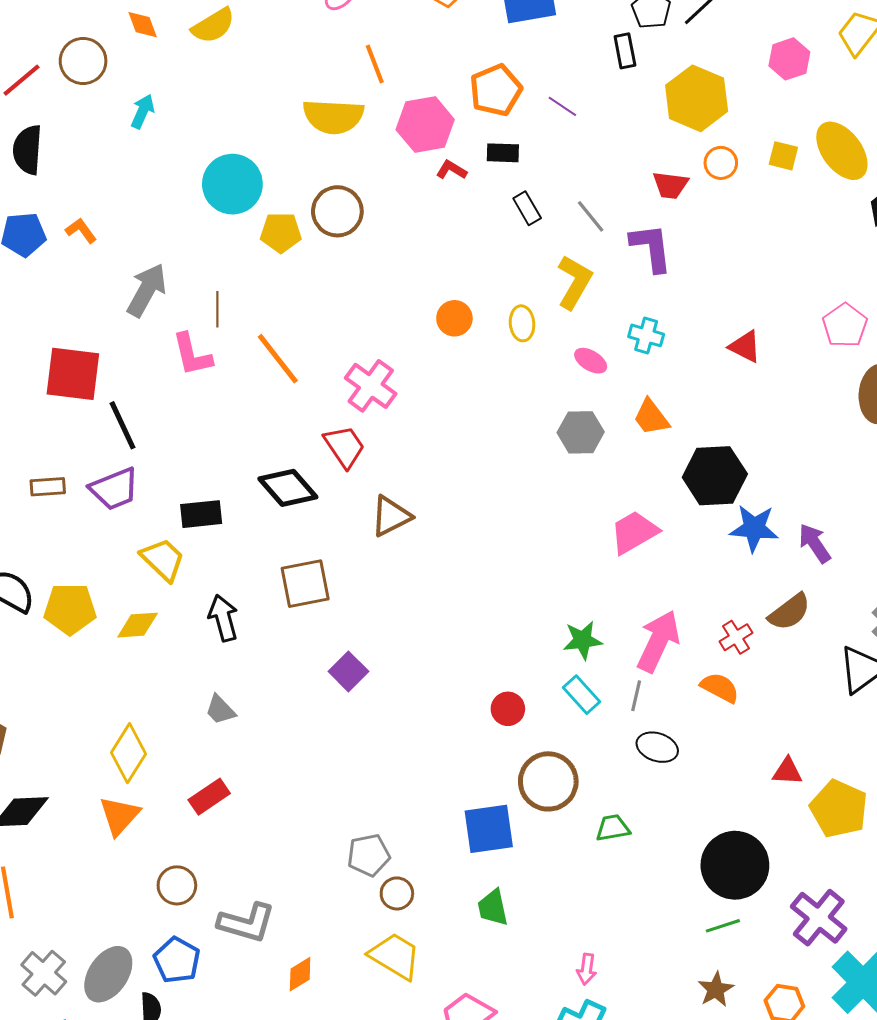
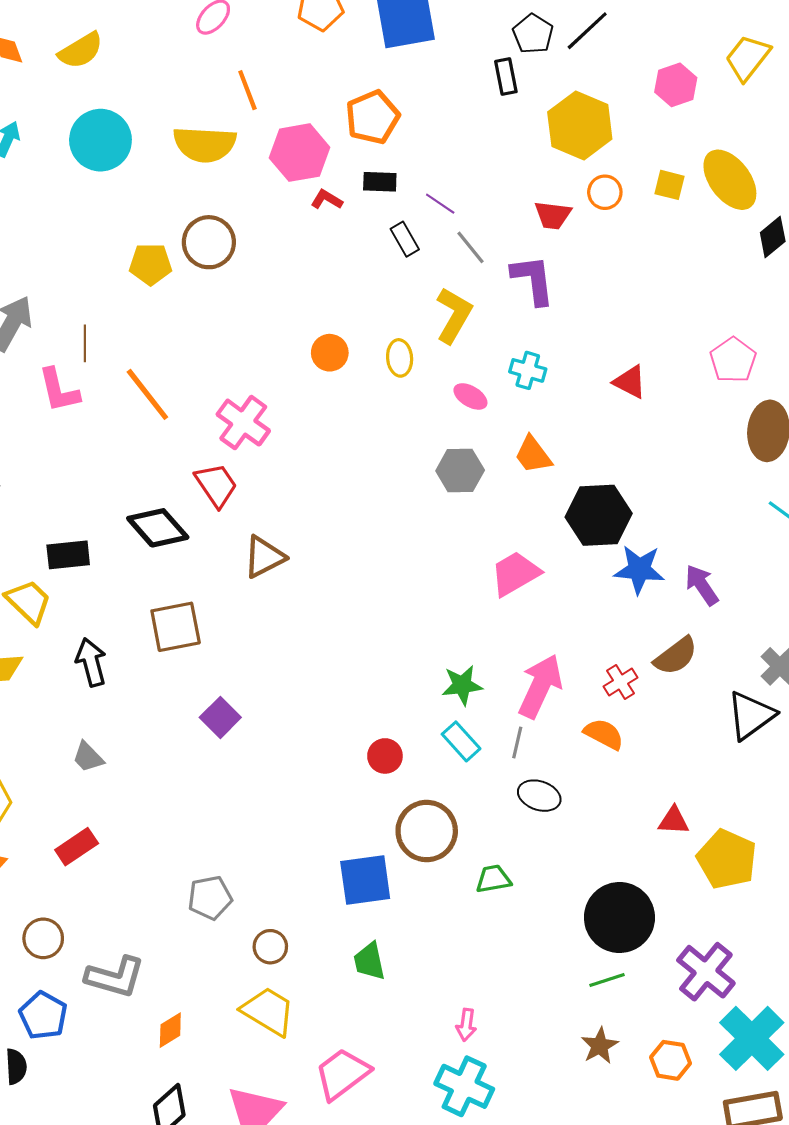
purple line: (562, 106) -> (440, 204), moved
cyan circle: (232, 184) -> (100, 140), moved
gray pentagon: (369, 855) -> (210, 898), moved

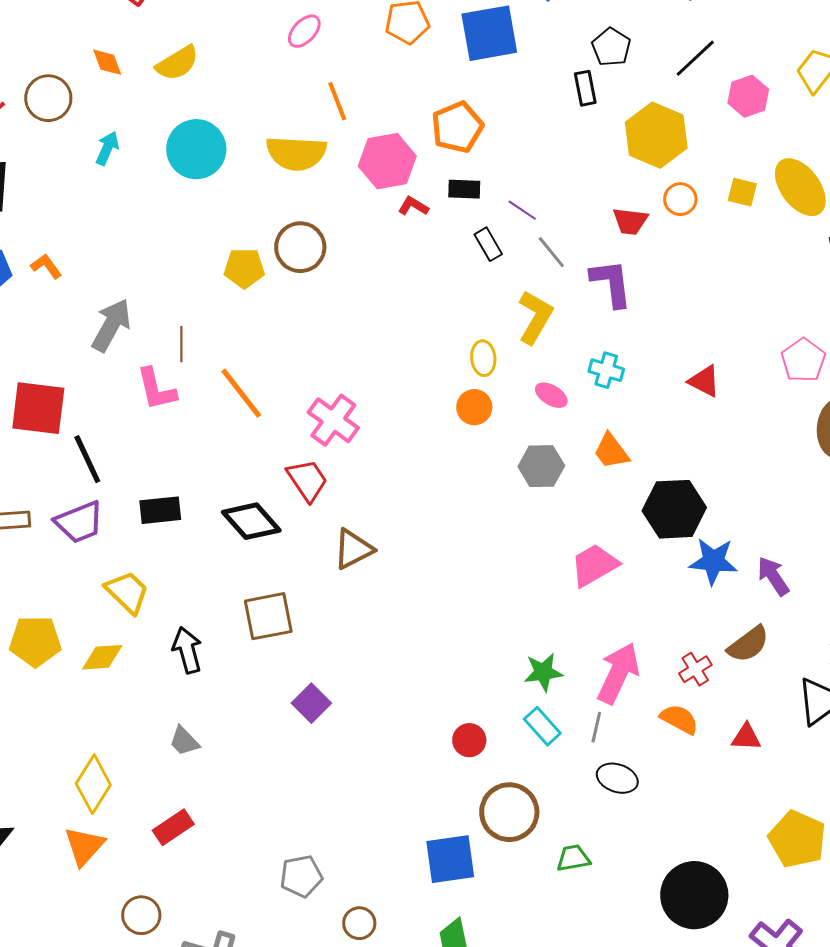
black line: (587, 31) -> (695, 58), moved
orange circle: (330, 353) -> (474, 407), moved
black rectangle: (68, 555) -> (160, 510), moved
red triangle: (674, 821) -> (746, 737), moved

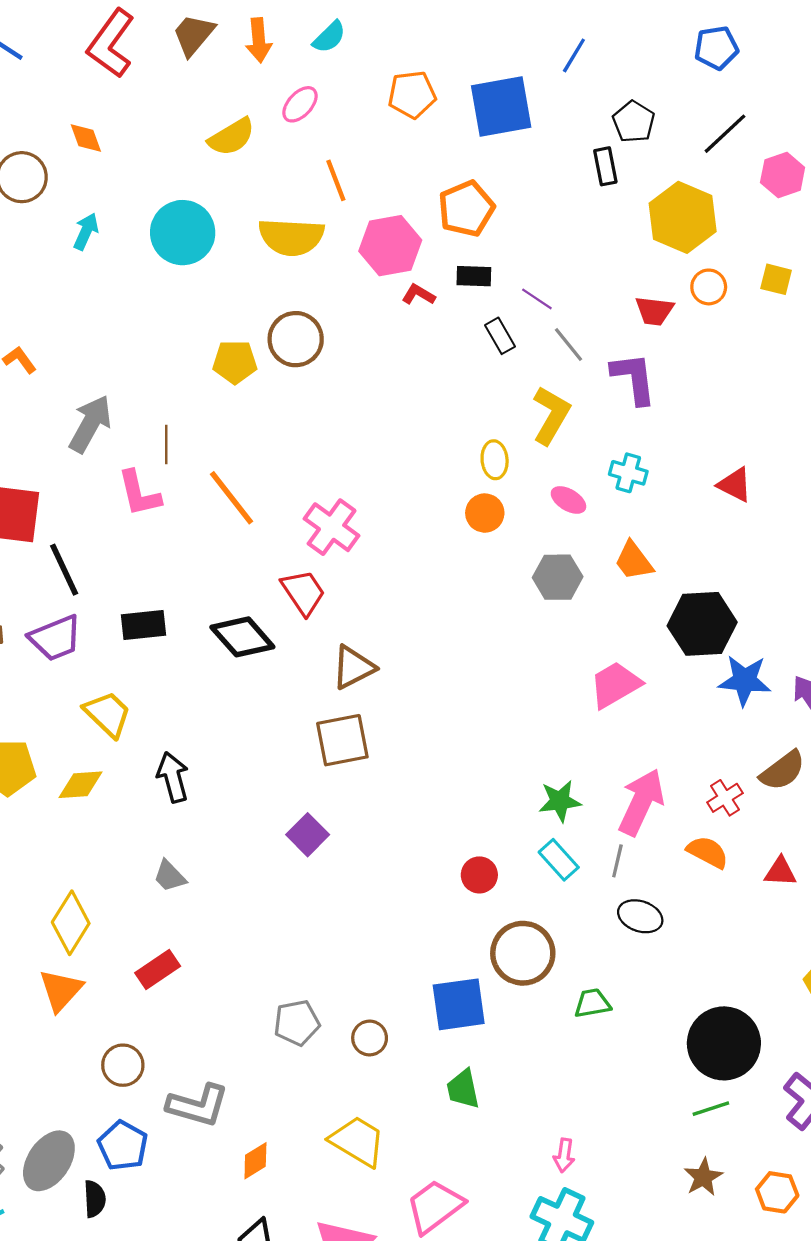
yellow semicircle: (177, 63) -> (232, 137), moved
brown square: (268, 616) -> (342, 740), moved
brown circle: (359, 923) -> (370, 1038), moved

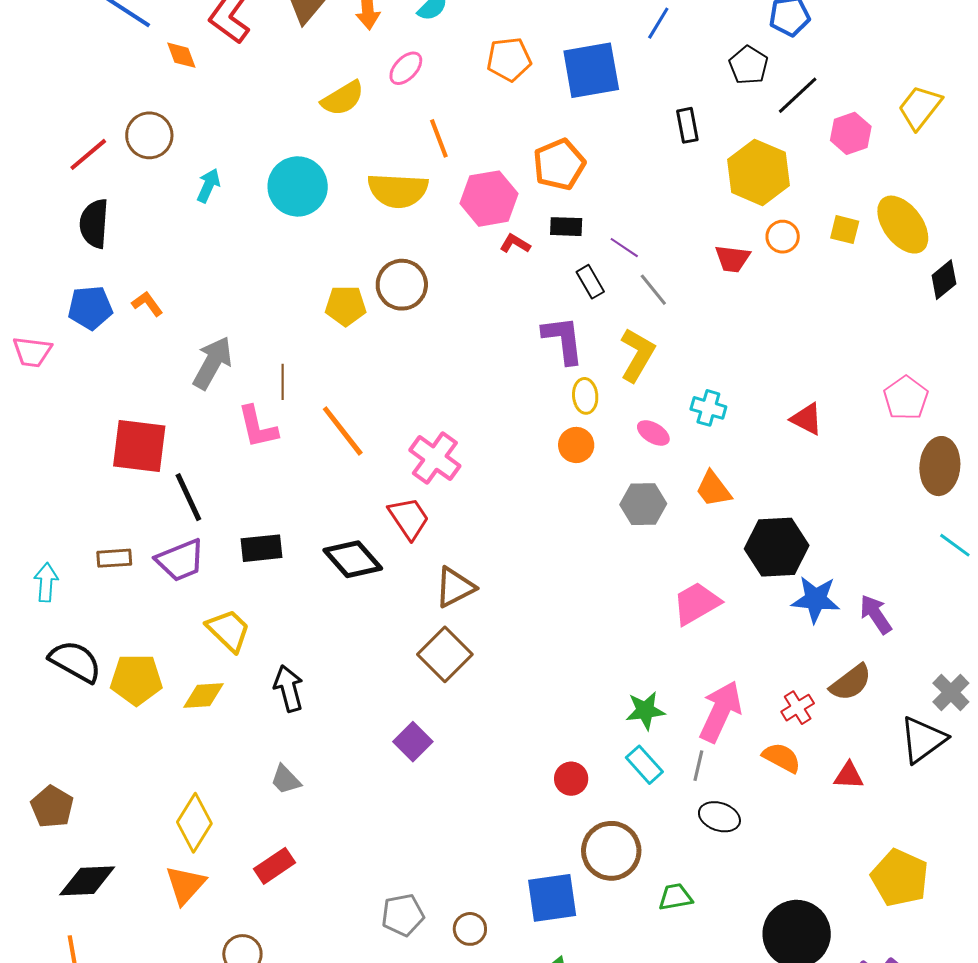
black pentagon: (634, 122) -> (748, 65), moved
orange diamond: (86, 138) -> (181, 55), moved
purple L-shape: (634, 378) -> (563, 340), moved
brown square: (342, 740) -> (445, 654), turned -34

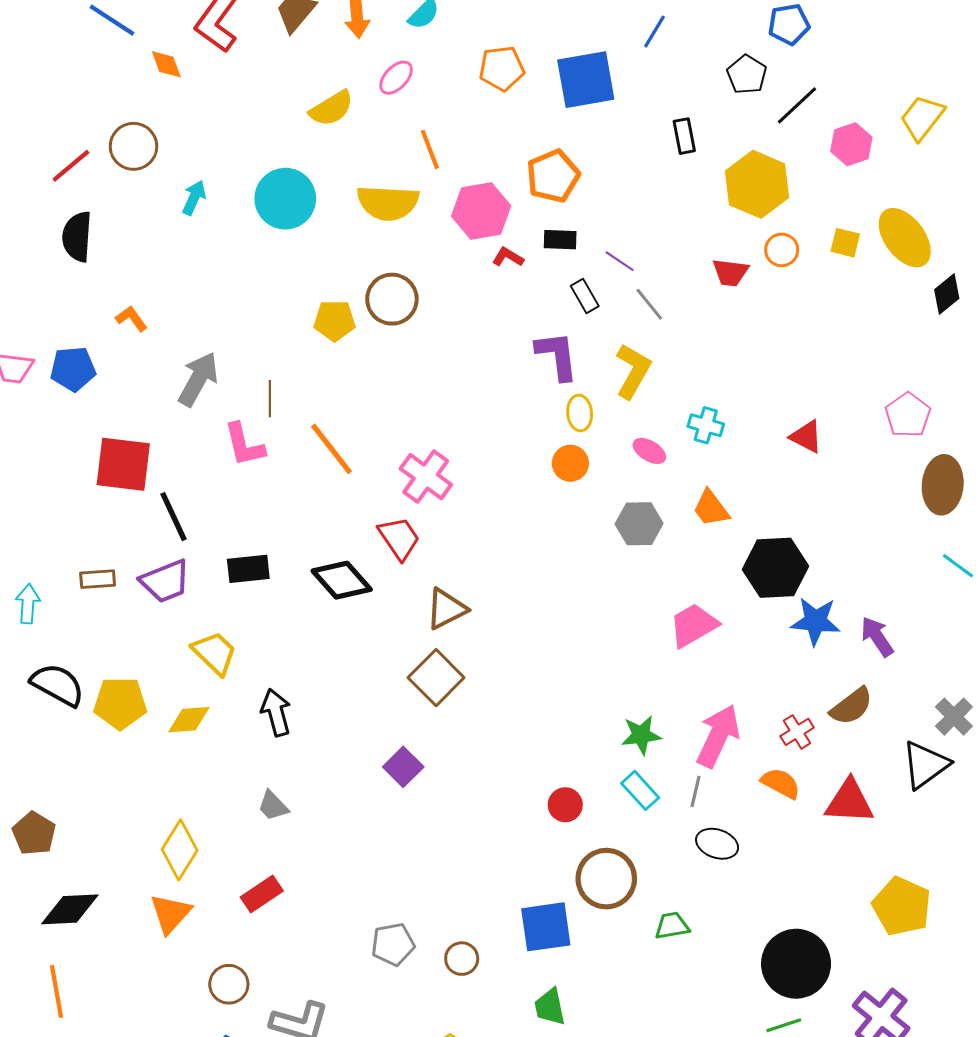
blue pentagon: (90, 308) -> (73, 369), moved
red triangle: (849, 776) -> (849, 802), size x1.6

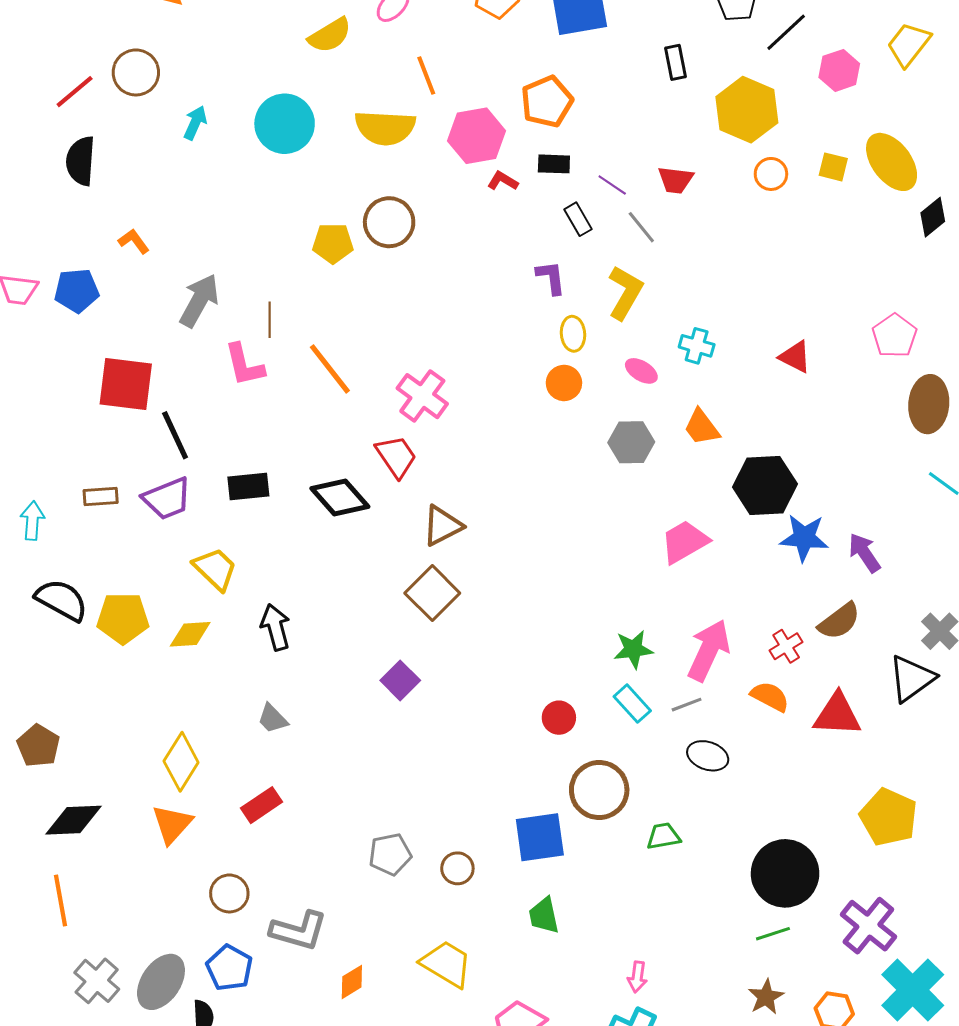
red trapezoid: (730, 272) -> (676, 180), moved
purple L-shape: (557, 356) -> (551, 277), size x0.7
gray line: (696, 791) -> (687, 705), turned 56

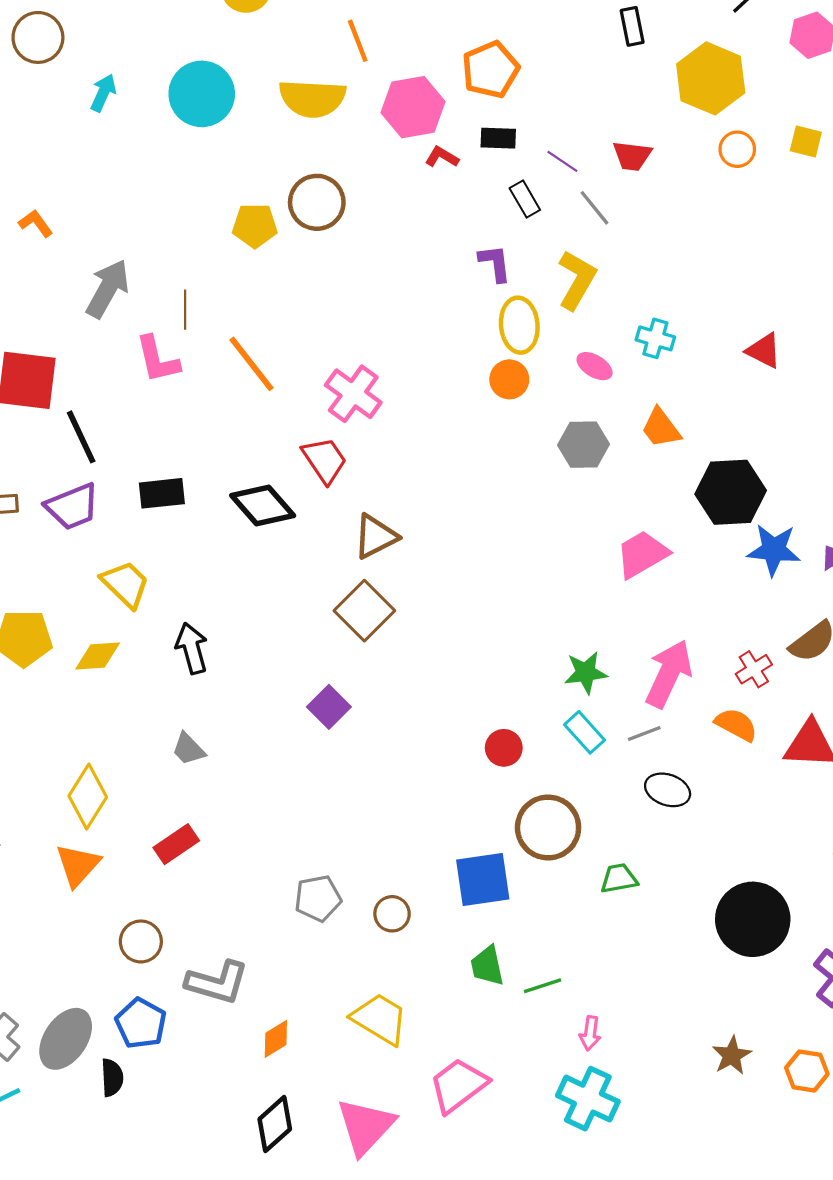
yellow ellipse: (573, 334) -> (519, 325), size x1.4
green line: (773, 934) -> (543, 986), moved

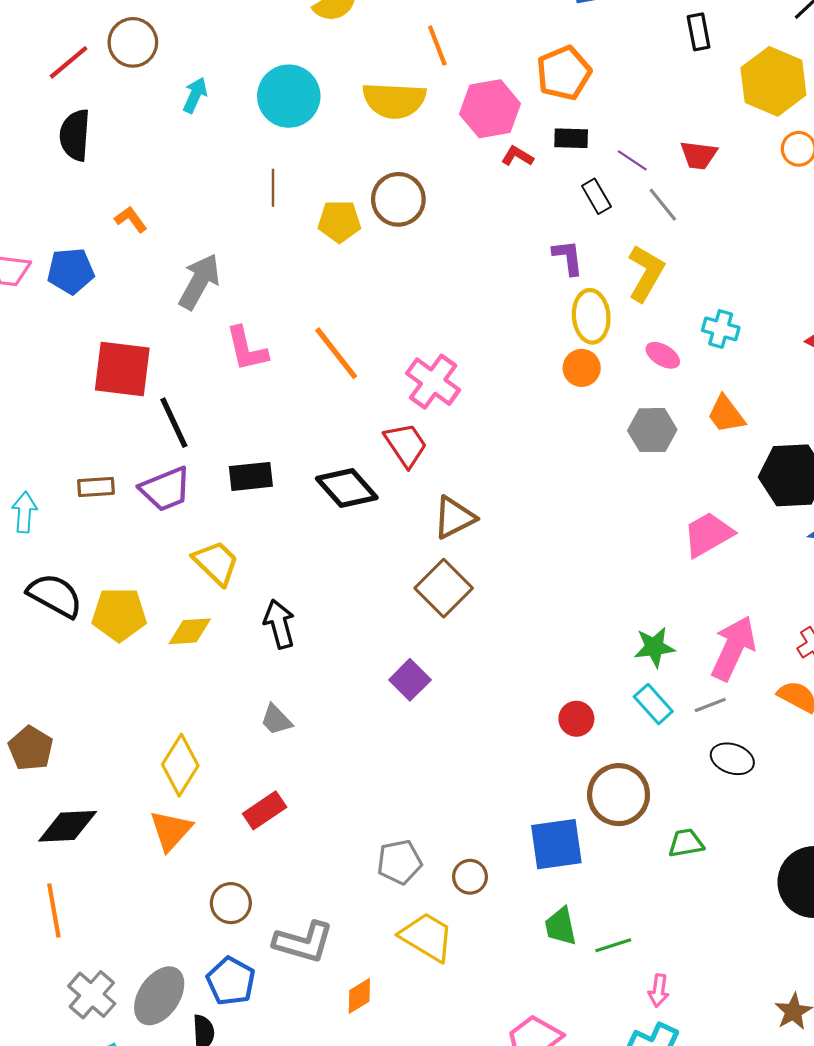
brown line: (185, 310) -> (273, 188), moved
yellow trapezoid: (380, 1019) -> (427, 937), moved

